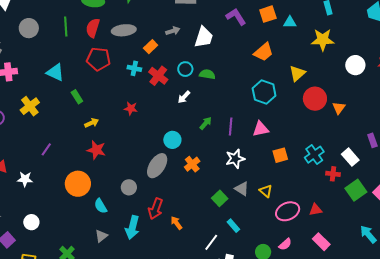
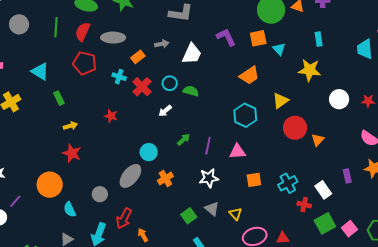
cyan triangle: (290, 22) -> (279, 49), turned 40
purple line: (46, 149) -> (15, 201), moved

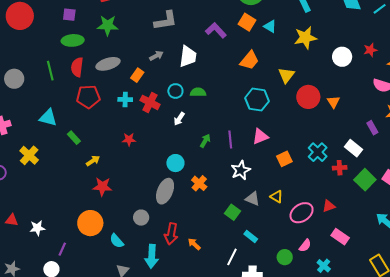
orange square: (258, 38) -> (247, 22), turned -30

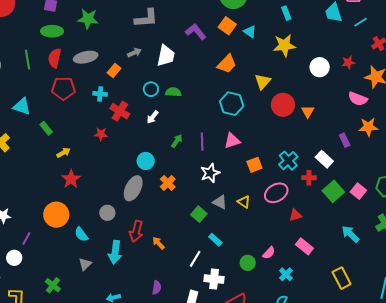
red cross: (150, 102) -> (120, 111), moved
red star: (102, 187) -> (71, 179), turned 30
pink ellipse: (302, 213) -> (276, 193), moved

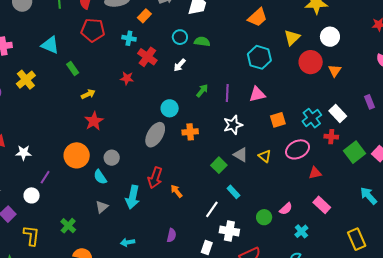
white circle: (320, 67) -> (330, 37), moved
white rectangle: (324, 159) -> (338, 114), moved
orange cross: (168, 183) -> (190, 132), turned 35
gray circle: (107, 213) -> (112, 158), moved

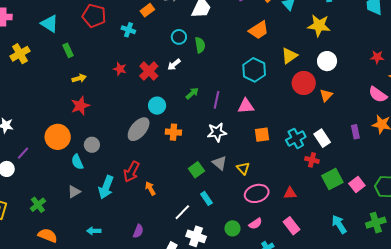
green semicircle: (202, 42) -> (200, 45), turned 63
red cross: (147, 57) -> (149, 71), moved
pink ellipse: (298, 149) -> (257, 193), moved

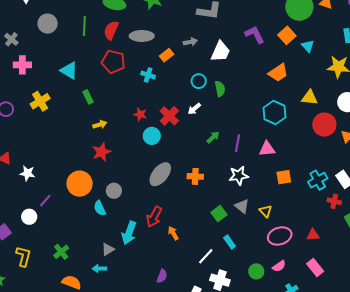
yellow triangle: (289, 56) -> (310, 98), turned 42
cyan circle: (157, 106) -> (152, 136), moved
gray triangle: (74, 192) -> (108, 249), moved
cyan arrow: (94, 231) -> (99, 269), moved

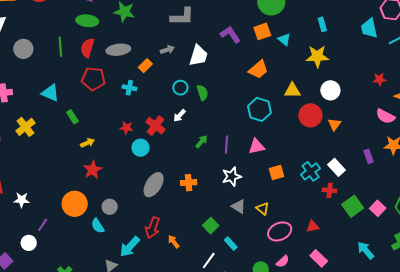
orange square: (287, 35) -> (262, 31), turned 30
green square: (219, 214) -> (211, 226), moved
cyan arrow: (129, 233) -> (130, 247), turned 30

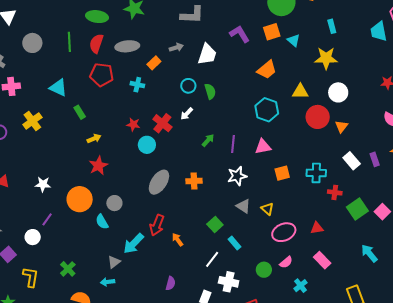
white rectangle: (337, 167) -> (352, 161), moved
cyan cross: (311, 171) -> (316, 173), turned 36
white star: (22, 200) -> (43, 184), moved

